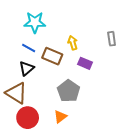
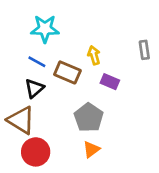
orange triangle: (60, 117) -> (91, 149), moved

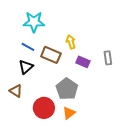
gray rectangle: (144, 50) -> (108, 58), moved
brown triangle: (21, 120) -> (16, 91), size x0.6
red circle: (36, 152) -> (44, 108), moved

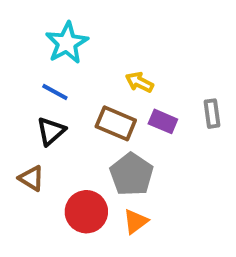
cyan star: (34, 22) -> (67, 43), turned -30
yellow arrow: (71, 42) -> (139, 82), turned -48
brown rectangle: (51, 55) -> (116, 123), moved

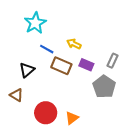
blue line: (55, 92) -> (47, 49), moved
gray rectangle: (212, 114) -> (112, 61), turned 32
gray pentagon: (132, 174) -> (104, 87), moved

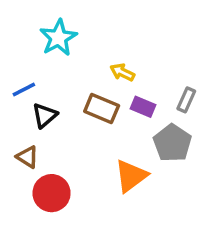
blue line: (47, 49) -> (24, 89), moved, turned -56
red circle: (46, 113) -> (52, 193), moved
orange triangle: (72, 118) -> (131, 176), moved, size x1.5

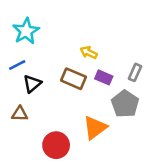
cyan star: (58, 38) -> (26, 31), moved
brown triangle: (27, 157) -> (20, 114), turned -30
red circle: (52, 193) -> (56, 145), moved

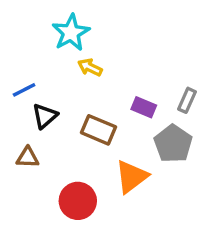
cyan star: (26, 31) -> (71, 33), moved
yellow arrow: (89, 52) -> (90, 67), moved
brown rectangle: (74, 79) -> (99, 130), moved

